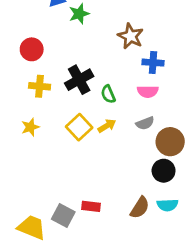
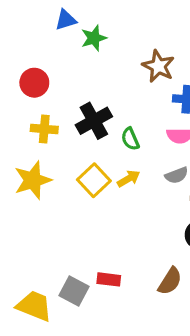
yellow star: (30, 127) -> (33, 180), size x1.6

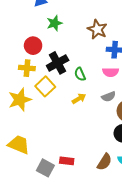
green star: (94, 38) -> (54, 23), moved
red circle: (34, 83) -> (33, 46), moved
yellow square: (94, 180) -> (45, 86), moved
yellow trapezoid: (34, 306) -> (19, 145), moved

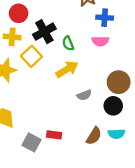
gray semicircle: (109, 97) -> (84, 95), moved
yellow arrow: (79, 99) -> (67, 69), size x1.5

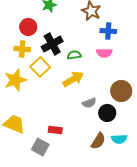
green semicircle: (68, 43) -> (74, 55), turned 104
black circle: (113, 106) -> (107, 113), moved
red rectangle: (54, 135) -> (55, 130), moved

